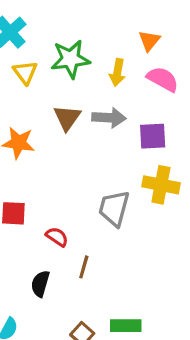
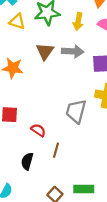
yellow triangle: (25, 72) -> (17, 21), turned -35

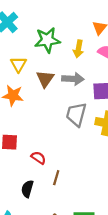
yellow triangle: (17, 21) -> (18, 64), moved, turned 42
gray trapezoid: (76, 111) -> (76, 114), moved

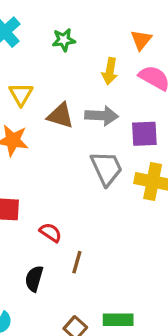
green star: (47, 40) -> (64, 40), moved, size x0.6
brown triangle: (45, 79) -> (60, 116), turned -48
gray trapezoid: (76, 114) -> (107, 168), turned 140

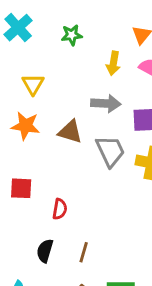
brown triangle: (60, 116) -> (70, 132), moved
red semicircle: (51, 233) -> (60, 209), turned 66
brown line: (77, 262) -> (84, 252), moved

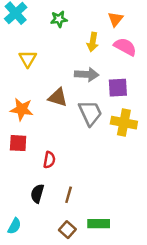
orange star: (26, 126) -> (22, 109), moved

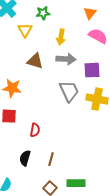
yellow arrow: (93, 42) -> (61, 37), moved
yellow triangle: (28, 59) -> (25, 30), moved
brown triangle: (58, 97) -> (35, 61), moved

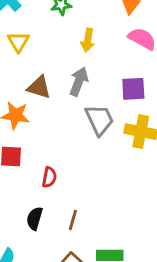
yellow triangle: (25, 30) -> (18, 42), moved
gray arrow: (66, 59) -> (79, 81), moved, turned -72
brown triangle: (35, 61) -> (39, 87), moved

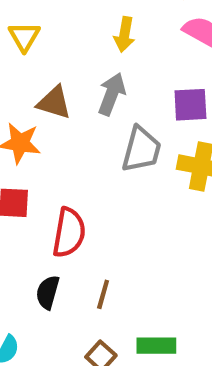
gray trapezoid: (99, 120) -> (141, 149), turned 40
red semicircle: (49, 177) -> (69, 233), size x1.6

